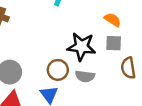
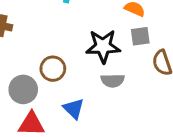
brown circle: (58, 70) -> (53, 69), moved

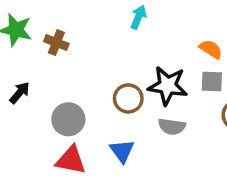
brown circle: (53, 69) -> (128, 98), moved

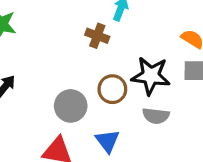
brown cross: (56, 43) -> (97, 36), moved
gray circle: (68, 119) -> (71, 106), moved

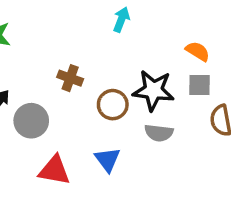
brown cross: (97, 36) -> (70, 78), moved
gray circle: (71, 106) -> (31, 121), moved

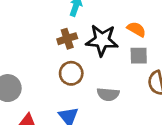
brown cross: (70, 78) -> (67, 39), moved, turned -36
black star: (153, 90) -> (102, 40), moved

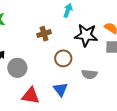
brown cross: (67, 39) -> (44, 34), moved

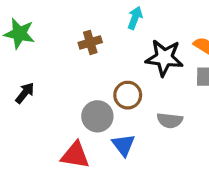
brown cross: (44, 34) -> (90, 42), moved
gray circle: (17, 68) -> (97, 116), moved

